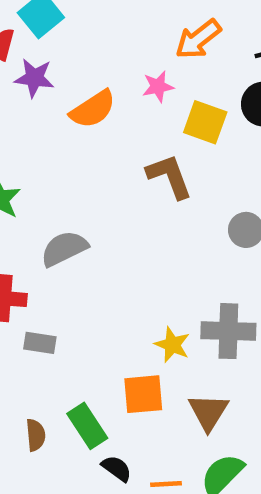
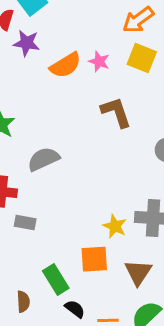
pink star: (158, 87) -> (99, 62), moved, turned 30
yellow square: (205, 122) -> (142, 58), moved
brown semicircle: (36, 435) -> (23, 302), moved

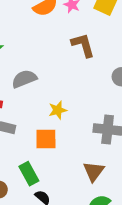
yellow star: (115, 226) -> (58, 110), moved, turned 30
orange square: (94, 259) -> (46, 139), moved

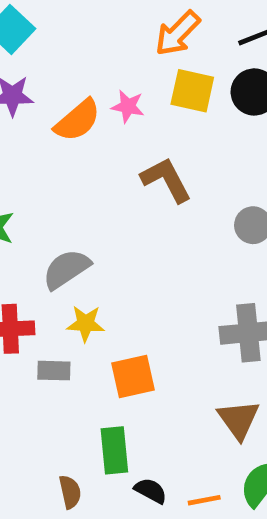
yellow star: (58, 110) -> (86, 324), moved, turned 30
green rectangle: (29, 174) -> (114, 450), turned 35

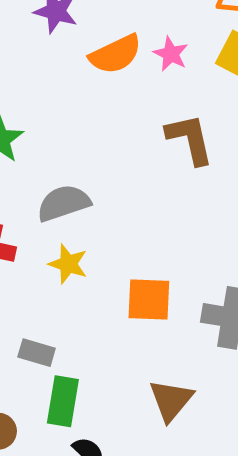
gray rectangle: (54, 371) -> (37, 353), moved
orange square: (133, 377) -> (149, 299), moved
brown triangle: (239, 420) -> (171, 400), moved

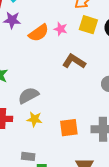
brown L-shape: (190, 139) -> (74, 61), turned -35

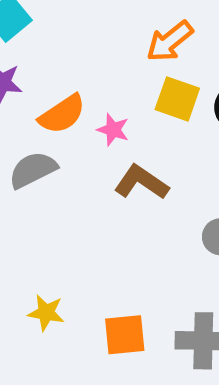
pink star: (61, 29) -> (113, 130), moved
gray semicircle: (28, 95) -> (33, 170), moved

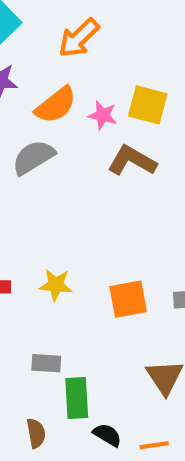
orange arrow: (170, 41) -> (79, 38), moved
yellow square: (177, 99) -> (148, 105), moved

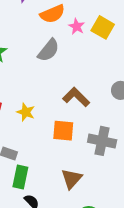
gray semicircle: (33, 157) -> (48, 50), moved, turned 145
brown L-shape: (132, 161) -> (76, 97), moved

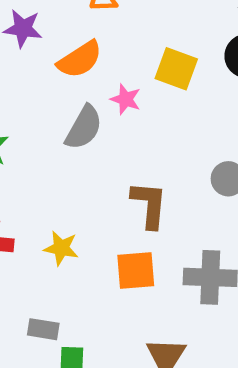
pink star: (77, 26) -> (126, 99), moved
brown L-shape: (76, 97) -> (149, 205), turned 60

